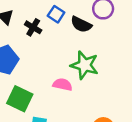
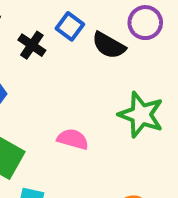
green star: (85, 65) -> (141, 115), moved

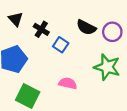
purple circle: (145, 23) -> (112, 32), moved
blue square: (70, 26) -> (61, 45), moved

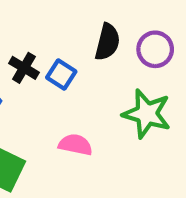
black semicircle: (86, 27) -> (107, 42), turned -102
black cross: (41, 29) -> (24, 68), moved

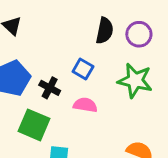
black cross: (24, 68) -> (50, 88), moved
blue square: (61, 74) -> (83, 69), moved

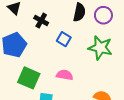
black cross: (50, 88) -> (41, 20), moved
pink semicircle: (85, 105) -> (65, 75), moved

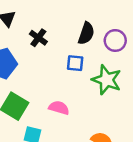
blue square: (64, 39) -> (75, 63), moved, turned -32

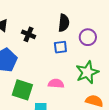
purple circle: (115, 40) -> (88, 37), moved
green star: (107, 80) -> (87, 72), moved, turned -30

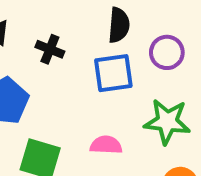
blue square: (60, 47) -> (113, 73), size x1.5
green star: (87, 72) -> (167, 122), turned 30

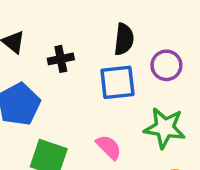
black cross: (50, 49) -> (61, 59), turned -35
pink semicircle: (106, 145) -> (109, 147), turned 40

